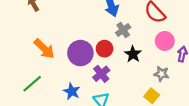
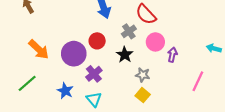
gray cross: (123, 30) -> (129, 31), moved
red circle: (105, 49) -> (97, 41), moved
gray star: (161, 74) -> (143, 75), moved

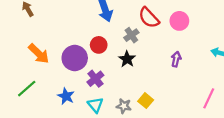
pink circle: (155, 42) -> (179, 21), moved
gray star: (143, 75) -> (124, 106), moved
pink line: (198, 81) -> (209, 98), moved

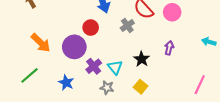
red circle: (99, 45) -> (91, 28), moved
black star: (127, 59) -> (142, 59), moved
cyan triangle: (95, 105) -> (115, 67), moved
gray star: (124, 106) -> (107, 88), moved

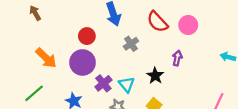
gray cross: (127, 25) -> (131, 44), moved
red circle: (91, 28) -> (87, 36), moved
purple arrow: (169, 48) -> (177, 58), moved

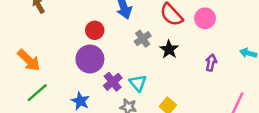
orange arrow: (46, 58) -> (29, 60), moved
purple arrow: (177, 58) -> (211, 63), moved
black star: (155, 76) -> (169, 49), moved

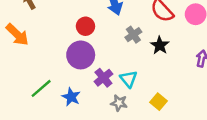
orange arrow: (29, 60) -> (17, 35), moved
green line: (37, 93) -> (41, 88), moved

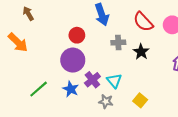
gray cross: (133, 35) -> (118, 42), turned 32
blue star: (71, 97) -> (71, 89), moved

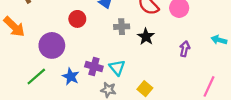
purple circle: (73, 60) -> (52, 45), moved
purple cross: (92, 80) -> (94, 67), turned -35

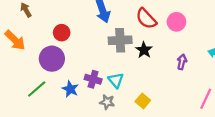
red circle: (77, 19) -> (62, 33), moved
gray cross: (122, 27) -> (120, 40), size x1.5

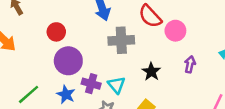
pink circle: (176, 22) -> (175, 31), moved
black star: (144, 50) -> (151, 72), moved
purple circle: (52, 59) -> (68, 61), moved

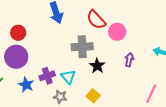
gray cross: (121, 40) -> (82, 47), moved
purple circle: (68, 61) -> (16, 57), moved
purple cross: (91, 84) -> (47, 76), turned -35

